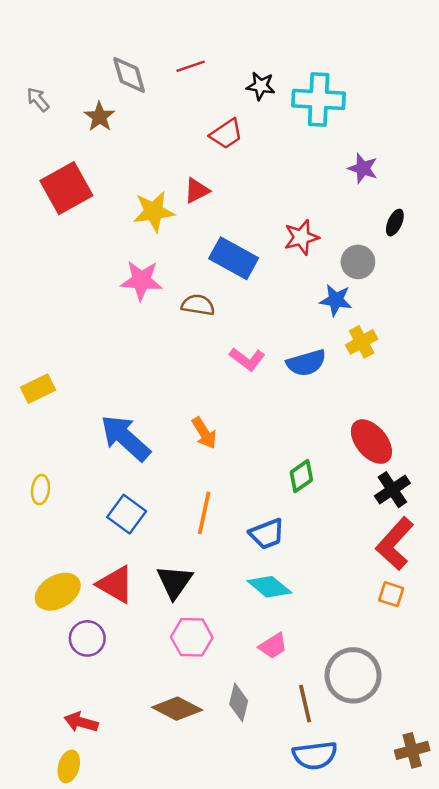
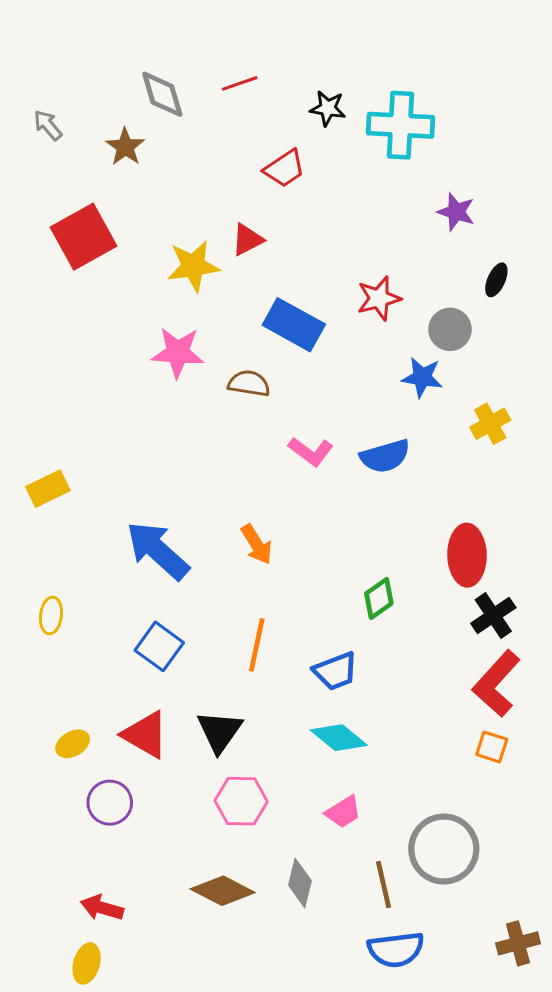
yellow cross: (362, 342) -> (490, 424), moved
red ellipse: (371, 442) -> (467, 555), turned 39
yellow ellipse: (58, 592) -> (73, 744), size x0.6

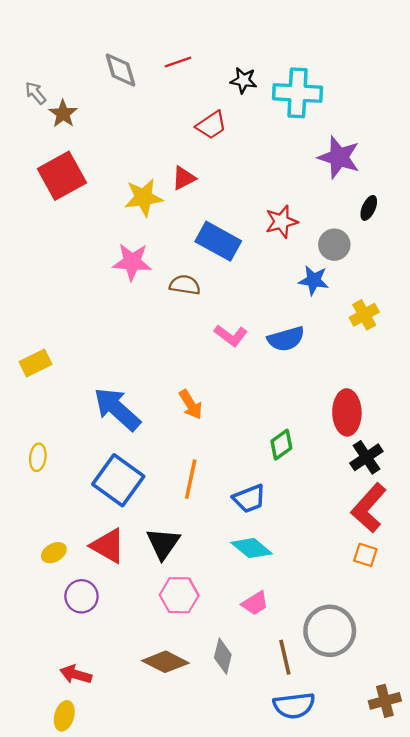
brown star: (125, 147) -> (63, 114), moved
purple star: (456, 212) -> (339, 157), size x1.5
blue square: (159, 646) -> (118, 480), size x1.4

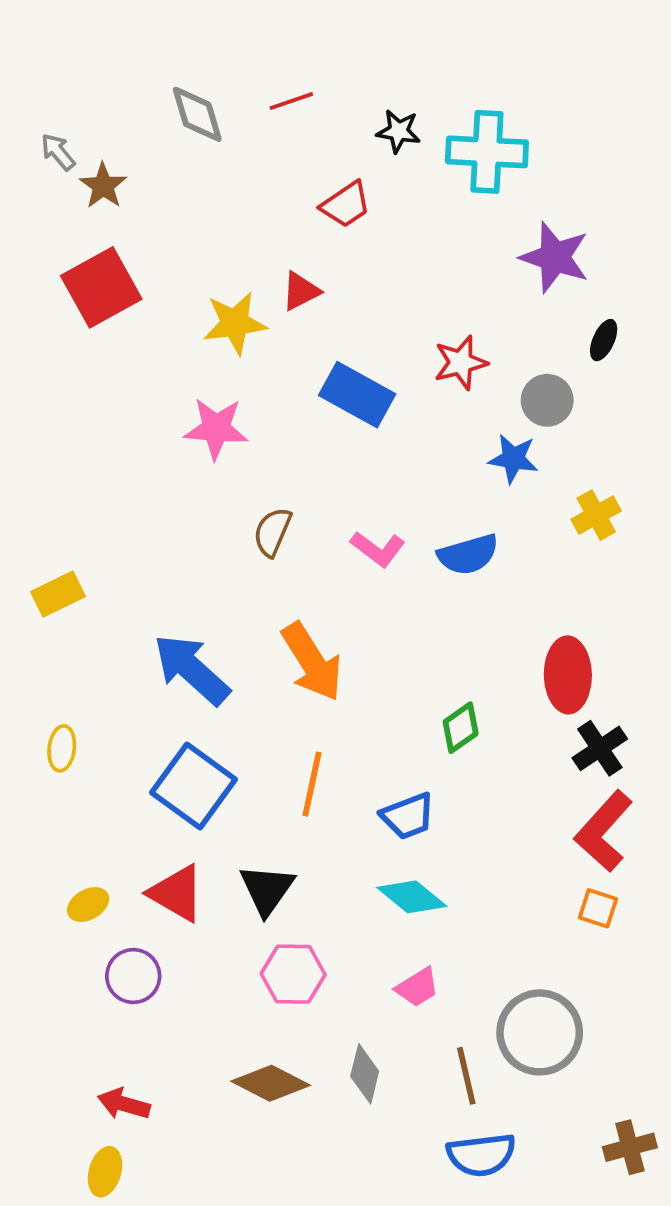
brown semicircle: (185, 285) -> (272, 532), moved, turned -76
orange arrow: (191, 404) -> (312, 662), size x1.6

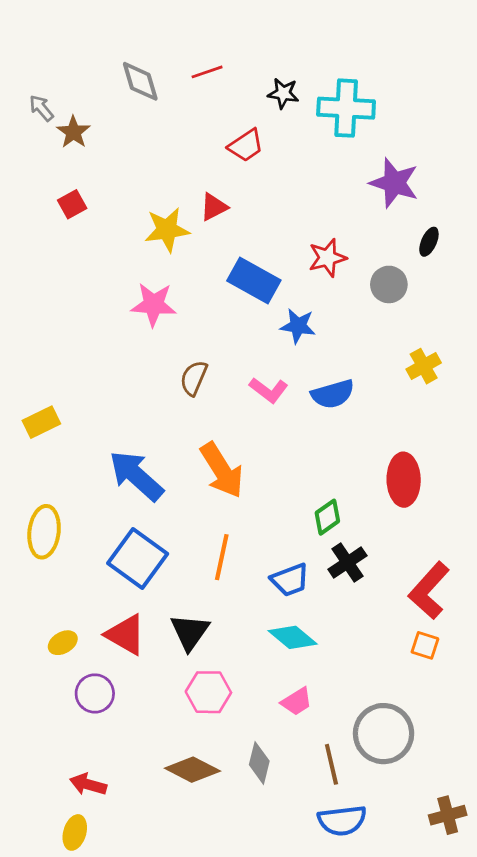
red square: (101, 287) -> (72, 204), size x0.5
blue star: (513, 459) -> (298, 326), moved
yellow ellipse: (62, 748) -> (44, 532), size x1.6
black cross: (600, 748) -> (347, 562), moved

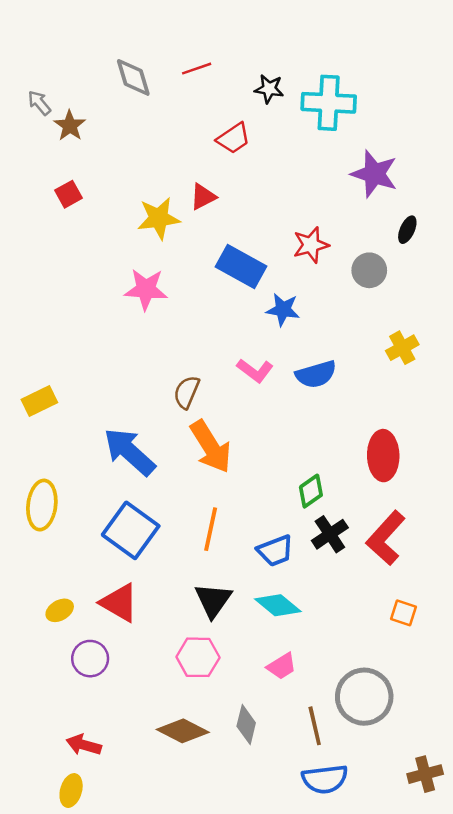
brown semicircle: (194, 378) -> (187, 392), moved
red L-shape: (429, 591) -> (386, 538), moved
black triangle: (190, 632) -> (213, 600), moved

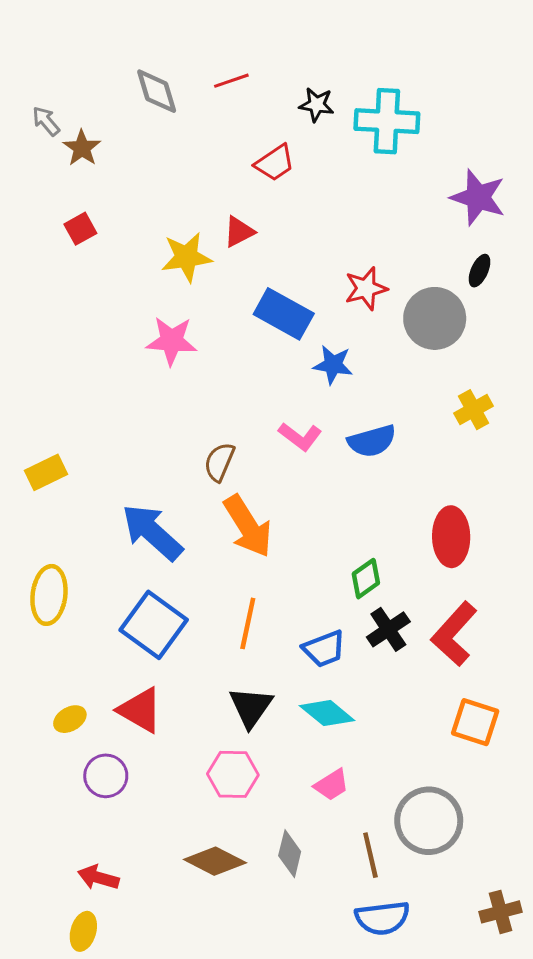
purple star: (374, 174) -> (478, 197), moved
gray circle: (369, 270) -> (435, 318), size x1.5
orange square: (404, 613) -> (475, 722), size x1.5

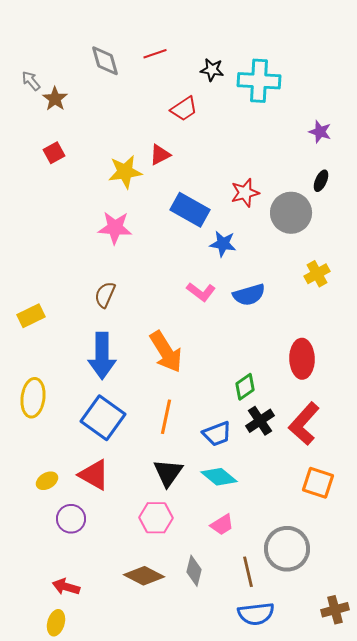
purple star: (478, 197) -> (320, 132), size x0.6
brown semicircle: (219, 462) -> (105, 295), moved
blue arrow: (152, 532) -> (102, 356), turned -132

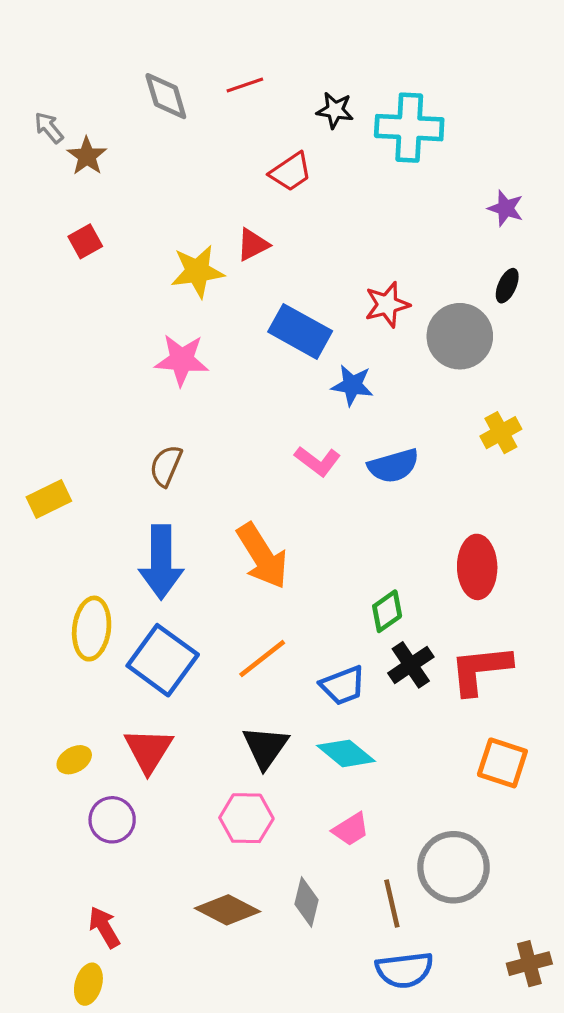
yellow ellipse: (33, 398) -> (92, 629), moved
orange line: (166, 417) -> (262, 659), turned 40
red L-shape: (304, 424) -> (480, 670), turned 42
red triangle: (94, 475) -> (148, 750), turned 32
red arrow: (66, 587) -> (104, 927), turned 44

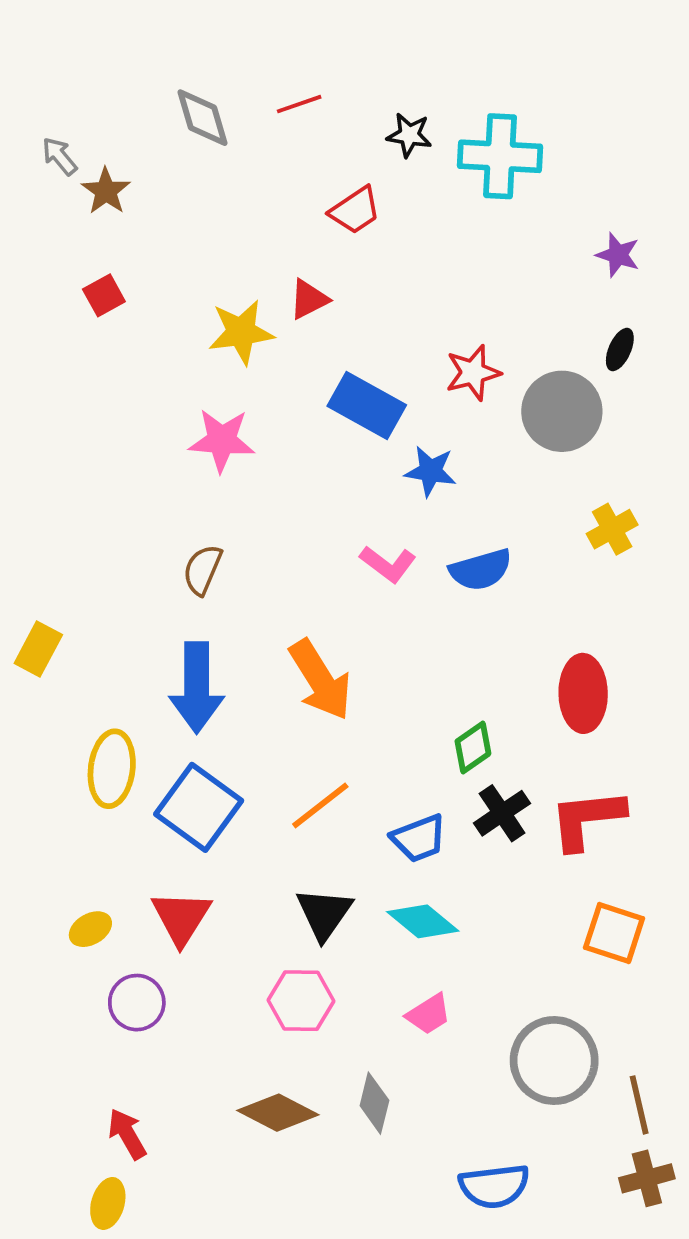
yellow rectangle: (49, 499) -> (38, 649), moved, turned -36
brown line: (392, 904) -> (639, 1105), moved

